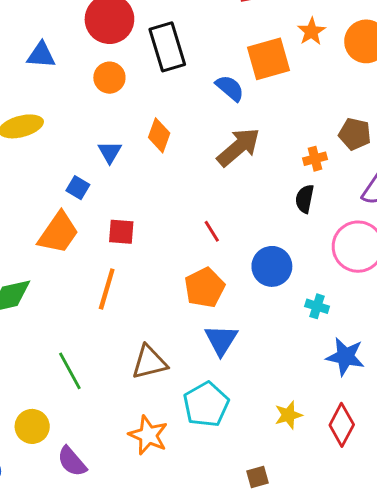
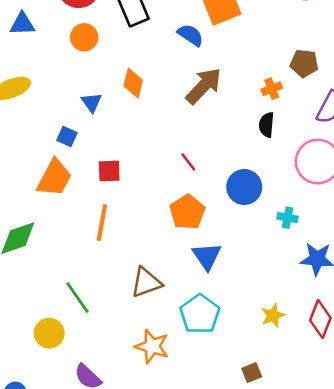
yellow circle: (32, 426) -> (49, 333), moved

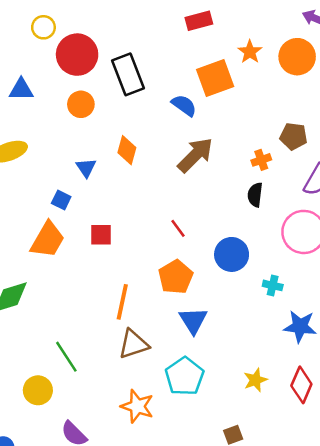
orange line: (102, 222) -> (122, 302), moved

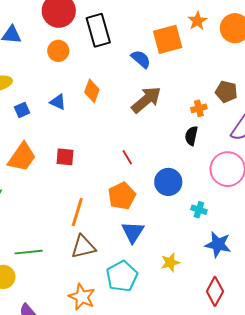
blue triangle: (86, 168) -> (58, 102), turned -36
blue square: (61, 200) -> (22, 110), moved, turned 35
green line: (66, 357) -> (29, 252), turned -68
yellow star: (255, 380) -> (170, 262), moved

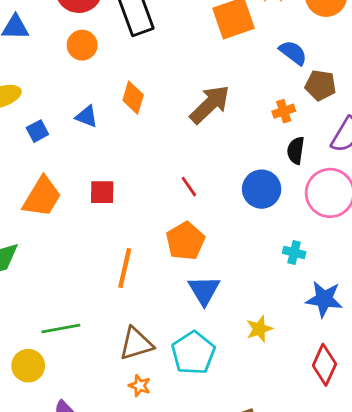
blue semicircle: (141, 59) -> (293, 53), moved
black semicircle: (191, 136) -> (296, 150), moved
blue circle: (168, 182) -> (262, 189), moved
brown triangle: (83, 247) -> (136, 344), moved
orange star: (82, 297) -> (140, 386), size x0.6

